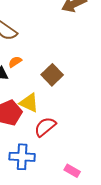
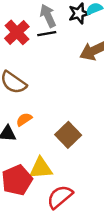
yellow triangle: (29, 103) -> (41, 168), turned -30

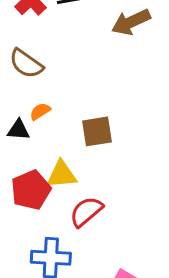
brown square: (68, 135) -> (97, 131), turned 35

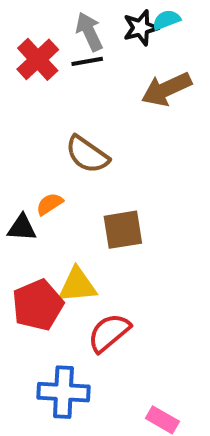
brown semicircle: (26, 64) -> (87, 154), moved

